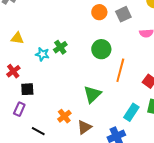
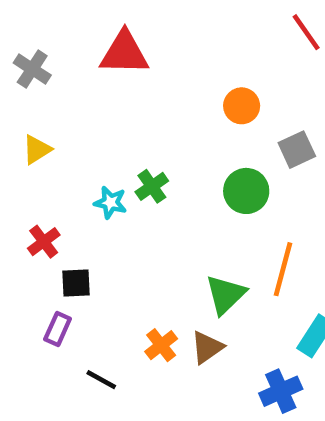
gray square: (123, 14) -> (297, 150), moved
yellow triangle: (17, 38) -> (37, 150), moved, turned -40
orange line: (120, 70) -> (283, 269), moved
brown triangle: (84, 127) -> (207, 347), moved

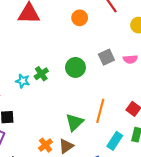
orange circle: (242, 106) -> (80, 18), moved
green circle: (246, 191) -> (75, 67), moved

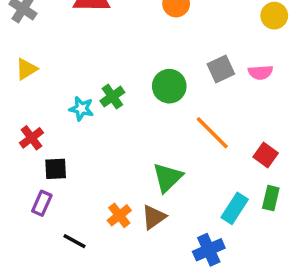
orange line: (100, 111) -> (212, 133), moved, turned -60

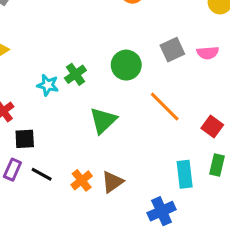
green triangle: (168, 177) -> (103, 120), moved
cyan rectangle: (235, 208) -> (185, 174), turned -40
black line: (75, 241) -> (42, 174), moved

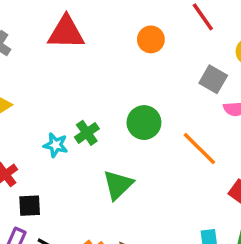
gray square: (172, 50) -> (213, 79), moved, turned -35
orange line: (165, 107) -> (199, 148), moved

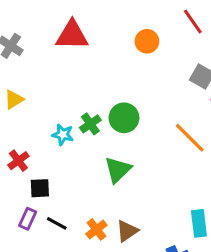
green circle: (144, 123) -> (124, 118), moved

